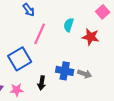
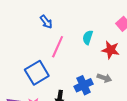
blue cross: (65, 71) -> (84, 85), turned -36
gray arrow: (85, 74) -> (104, 78), moved

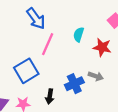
blue arrow: (46, 22) -> (36, 18), size x1.5

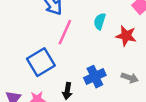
gray arrow: (96, 76) -> (130, 78), moved

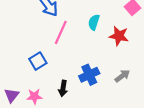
blue square: (41, 62) -> (38, 61), size x0.7
gray arrow: (130, 78) -> (122, 76), turned -56

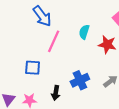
blue square: (38, 61) -> (33, 68), turned 35

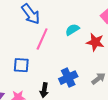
cyan semicircle: (84, 32) -> (72, 30), turned 40

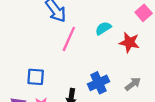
blue square: (21, 65) -> (36, 77), moved

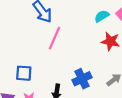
cyan semicircle: (103, 28) -> (102, 16), moved

